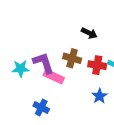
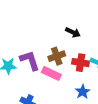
brown cross: (72, 58) -> (57, 56), turned -35
pink rectangle: (54, 77) -> (51, 73), moved

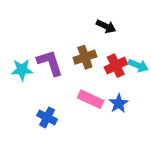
red cross: (81, 63) -> (116, 66), turned -35
pink rectangle: (51, 73) -> (91, 99), moved

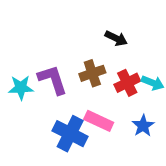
blue star: (119, 103) -> (143, 126), moved
blue cross: (47, 117) -> (70, 134), moved, size x1.5

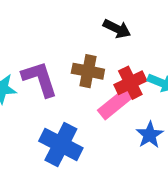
brown cross: (92, 73) -> (88, 71), turned 30
pink rectangle: (99, 121) -> (115, 104), moved, turned -64

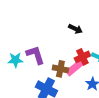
brown cross: (88, 71) -> (60, 69), moved

